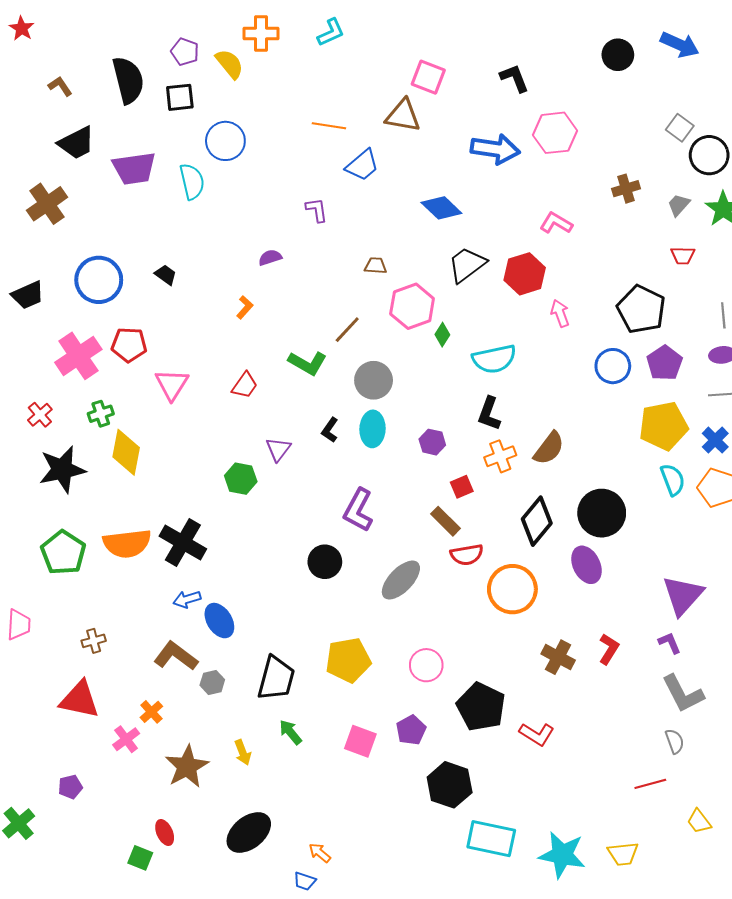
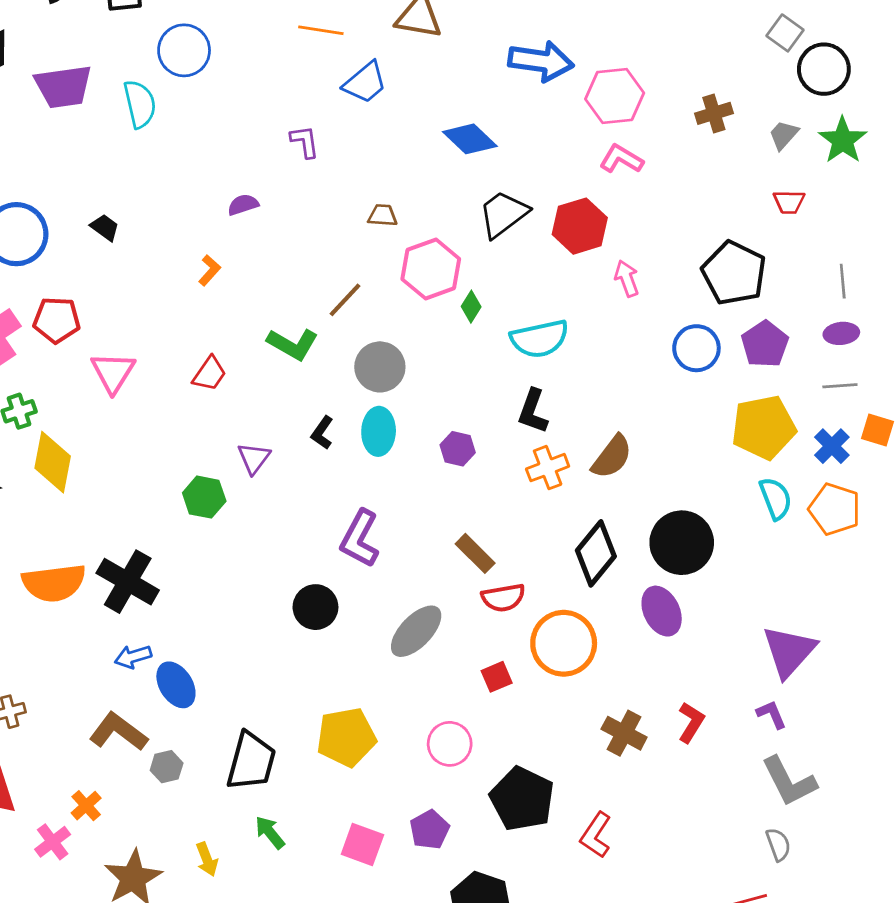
pink hexagon: (555, 133) -> (615, 96), moved
red square: (462, 487) -> (497, 677), moved
red L-shape: (537, 734) -> (596, 835), turned 92

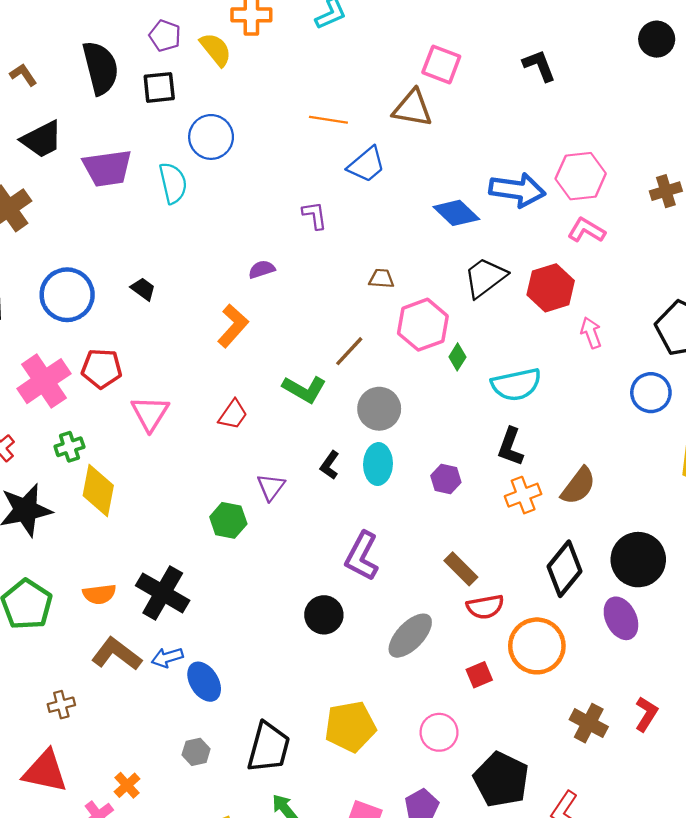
blue arrow: (541, 61) -> (517, 190), moved
orange L-shape: (210, 270) -> (233, 326), size x1.6
orange semicircle: (54, 583) -> (99, 594), size x0.6
brown L-shape: (118, 732) -> (117, 654), moved

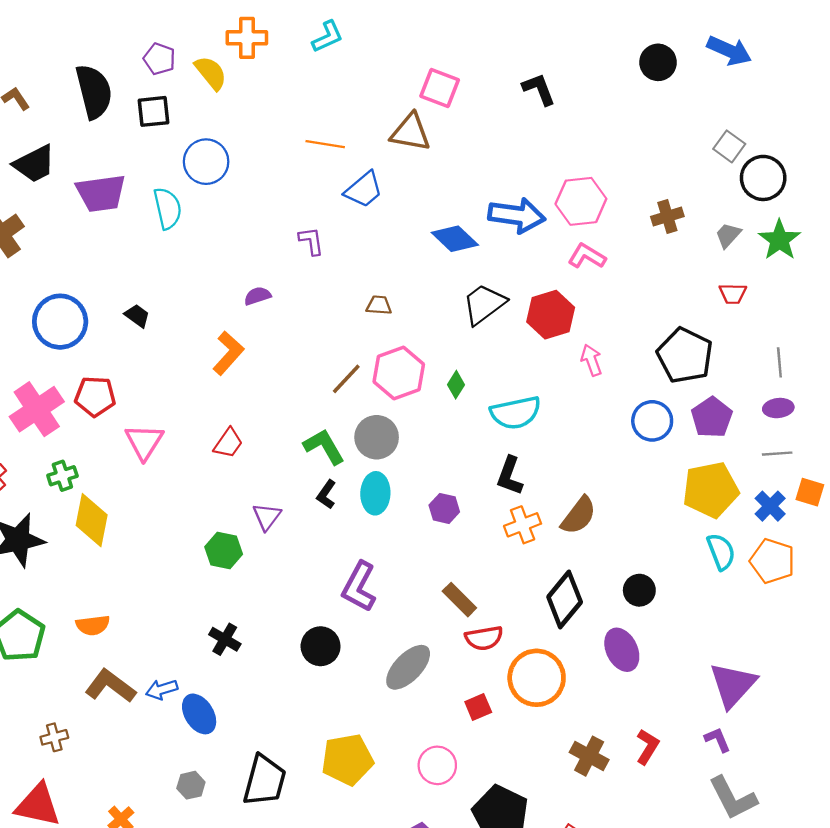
pink hexagon: (423, 325) -> (399, 373), moved
green L-shape: (304, 389) -> (324, 447), moved, turned -150
black circle: (638, 560) -> (639, 590), size x0.6
black cross: (163, 593) -> (225, 639), moved, size x0.6

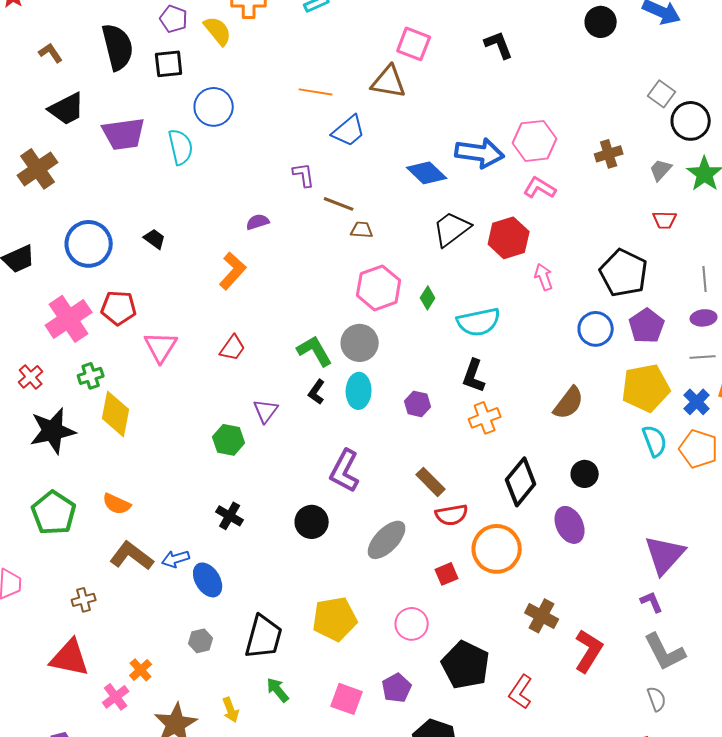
brown line: (346, 379) -> (339, 204), moved, turned 68
brown semicircle: (579, 515) -> (569, 403), moved
orange semicircle: (93, 625) -> (117, 504), turned 32
red L-shape: (648, 747) -> (589, 651), moved, size x1.4

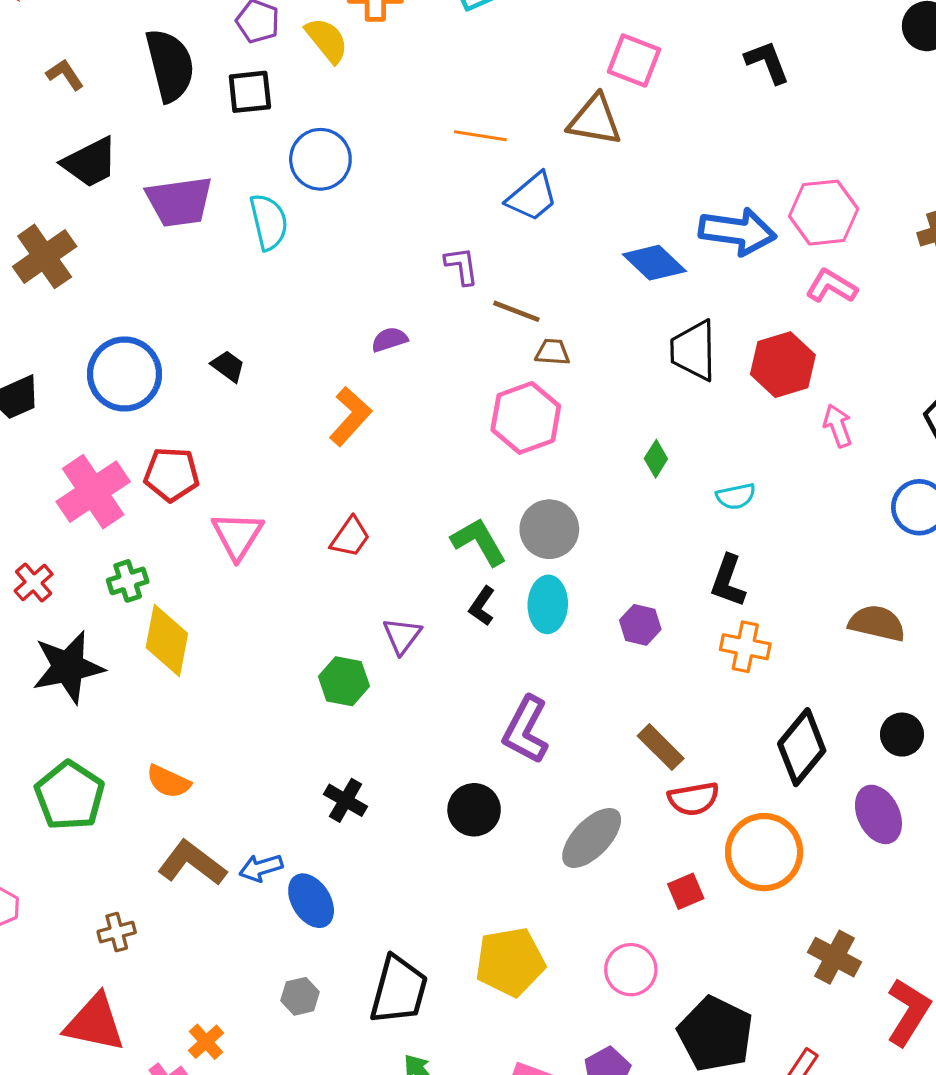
black trapezoid: (452, 229) -> (694, 350), turned -54
pink hexagon: (379, 288) -> (526, 418), moved
cyan semicircle: (479, 322) -> (736, 496), size x0.6
brown semicircle: (569, 403) -> (877, 623), turned -114
orange cross: (485, 418) -> (745, 647), turned 32

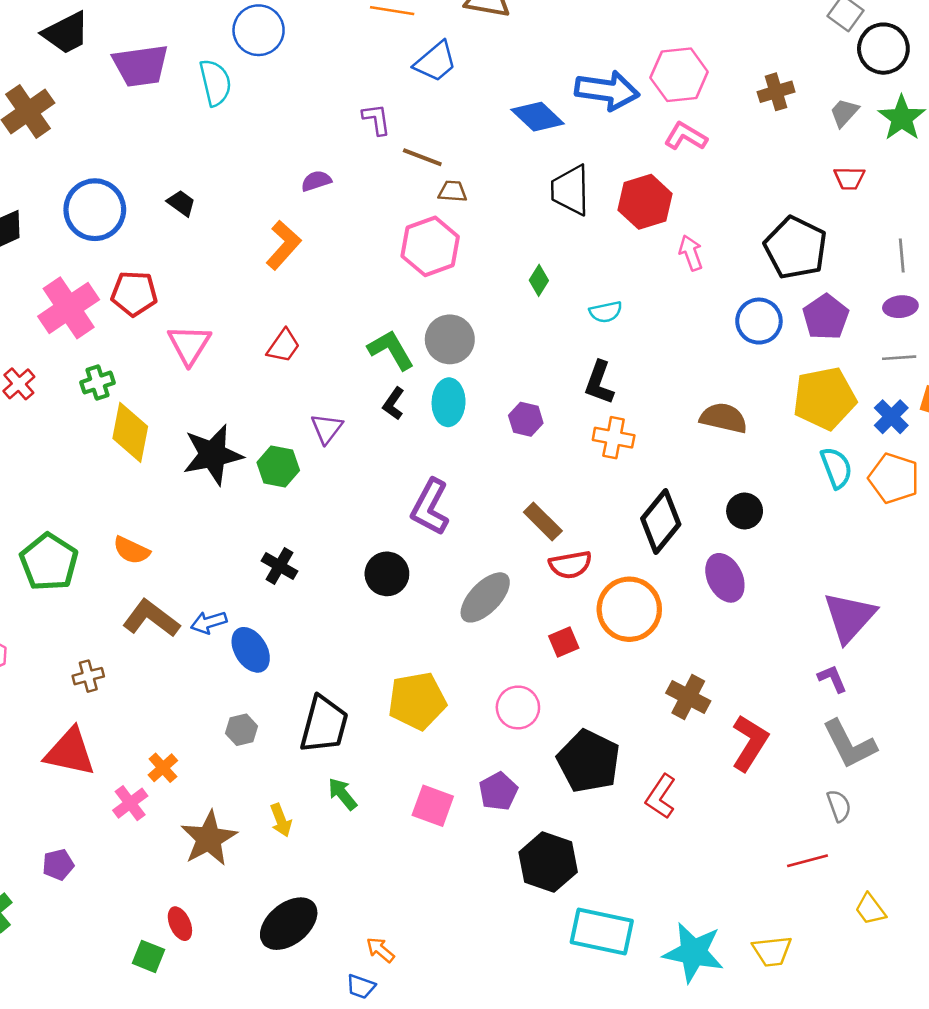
black star: (68, 667) -> (213, 455), moved

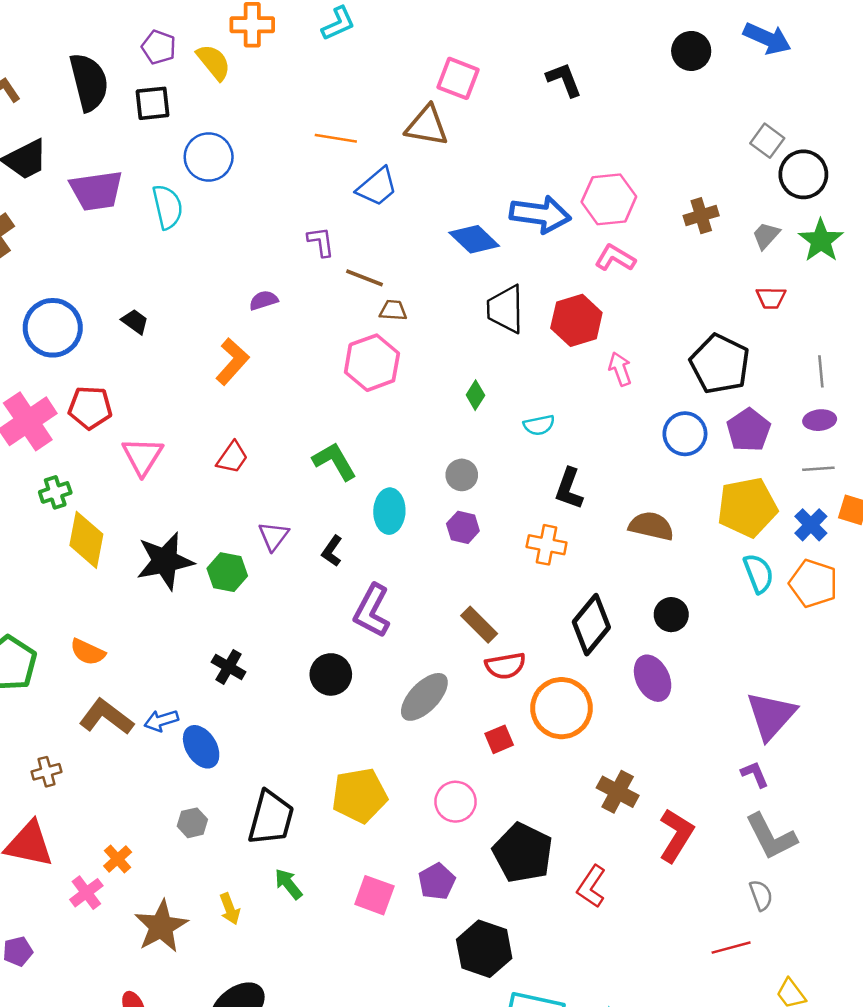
gray circle: (450, 339) -> (462, 475), moved, size x0.7
black L-shape: (599, 383) -> (569, 489), moved
black L-shape: (393, 404) -> (332, 551), moved

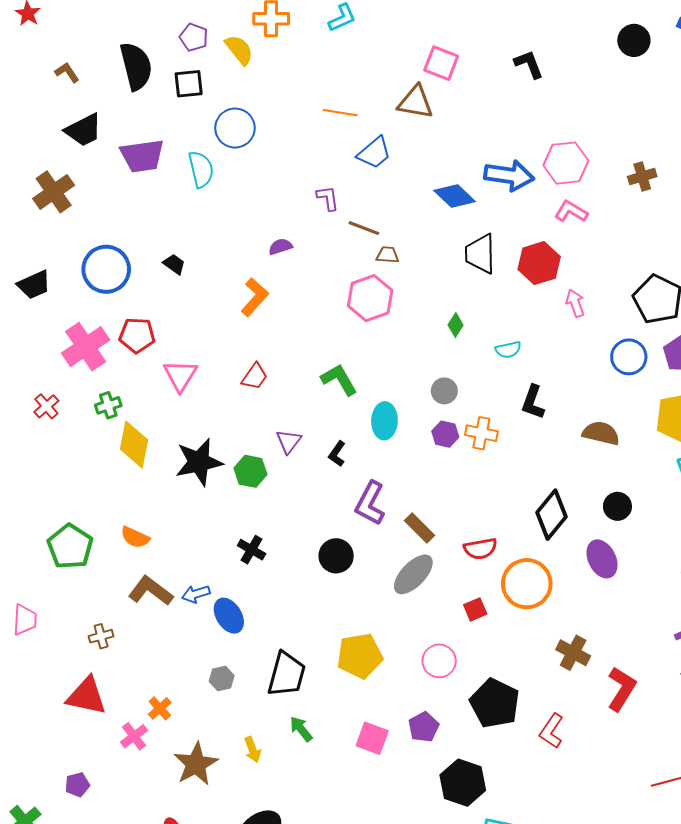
orange cross: (547, 545) -> (481, 433), moved
brown rectangle: (479, 625) -> (420, 528), moved

